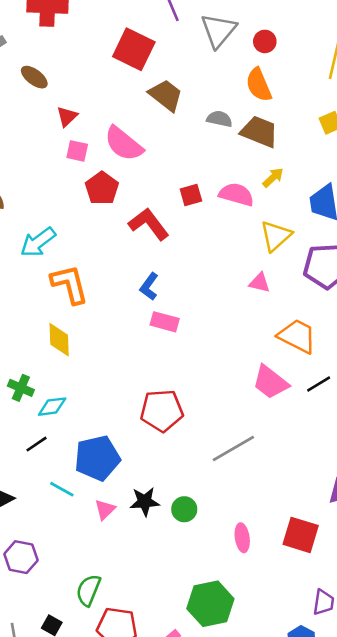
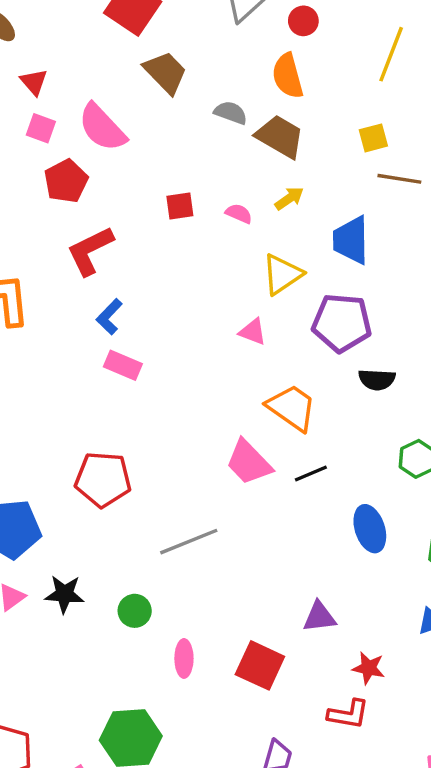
red triangle: (67, 116) -> (34, 82), turned -35
pink semicircle: (236, 194) -> (239, 214), size x0.6
red L-shape: (149, 224) -> (90, 251), moved, turned -87
green circle: (184, 509) -> (135, 611), moved

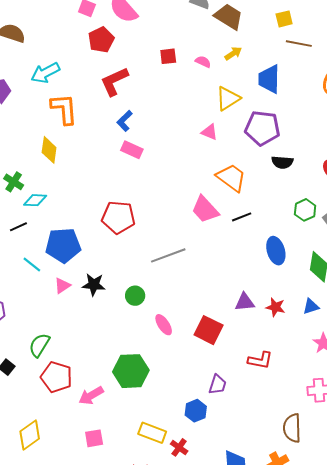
pink ellipse: (184, 658) -> (164, 325), turned -35
red star: (369, 668) -> (275, 307), moved

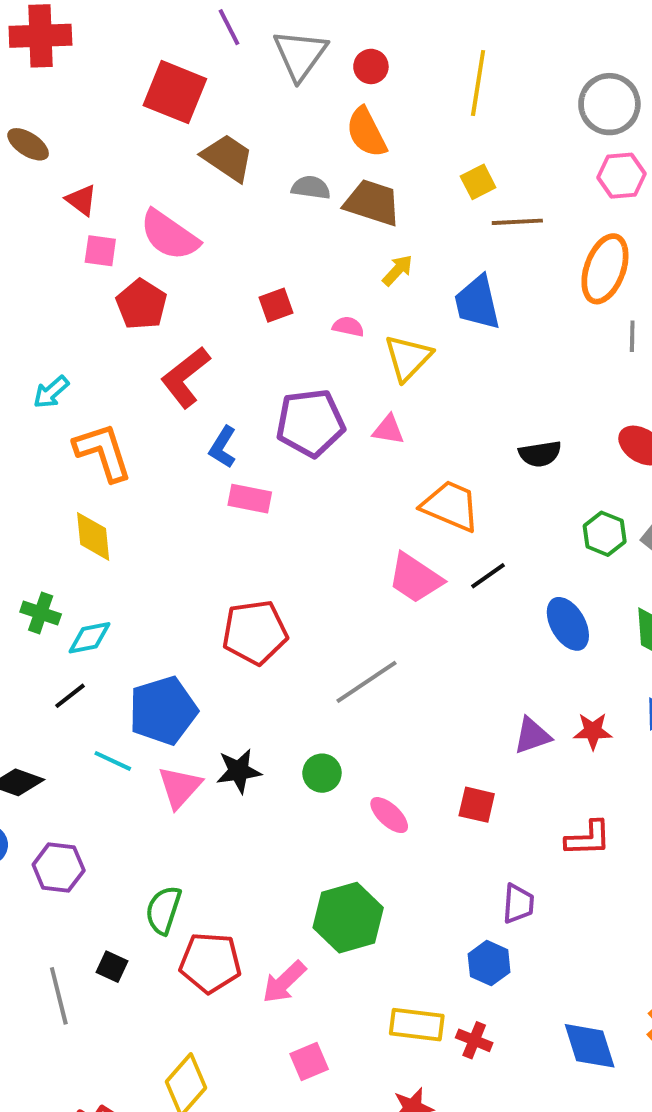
pink semicircle: (203, 62) -> (348, 327), moved
cyan arrow: (45, 73) -> (51, 392), size x0.7
purple pentagon: (262, 128) -> (310, 423), moved
pink triangle: (62, 286) -> (180, 787), size x1.4
red square: (209, 330) -> (477, 805), size x0.7

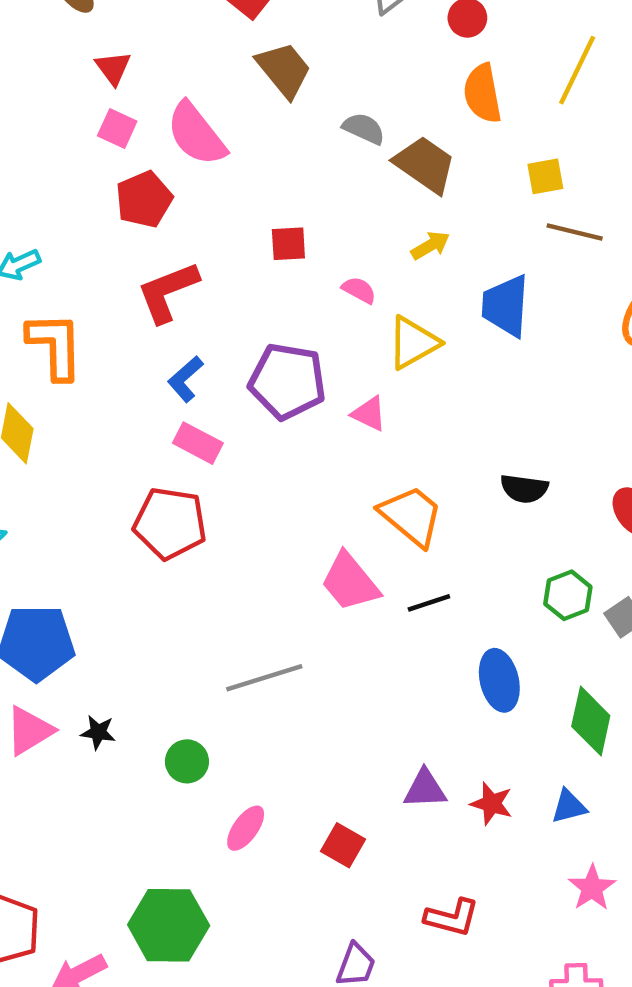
orange semicircle: (366, 132) -> (482, 93), moved
red pentagon: (255, 632) -> (170, 523), moved
black star: (239, 771) -> (98, 732), size x0.7
pink ellipse: (389, 815) -> (246, 828), turned 66

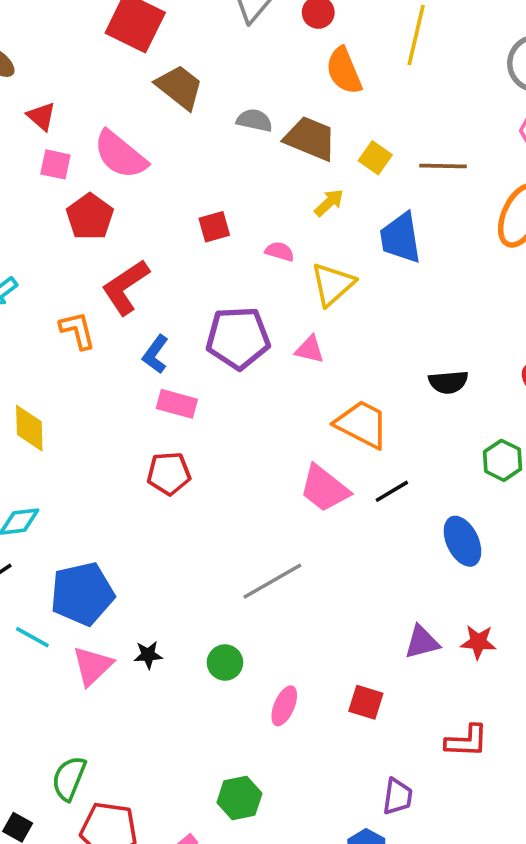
yellow square: (545, 176) -> (375, 158), moved, turned -32
orange L-shape: (55, 346) -> (77, 330), moved, size x0.7
red pentagon: (170, 523) -> (169, 473), size x0.7
green hexagon: (169, 925) -> (239, 798), size x0.7

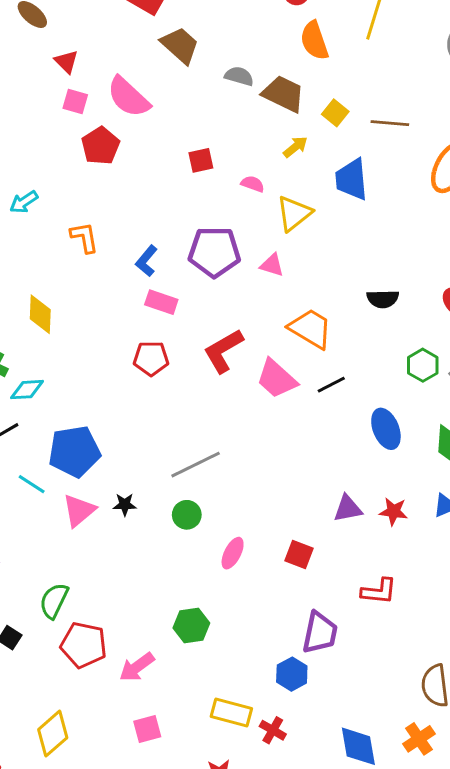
red L-shape: (125, 287) -> (223, 351), moved
gray line: (272, 581) -> (196, 465), moved
purple trapezoid: (398, 797) -> (320, 633), size x1.4

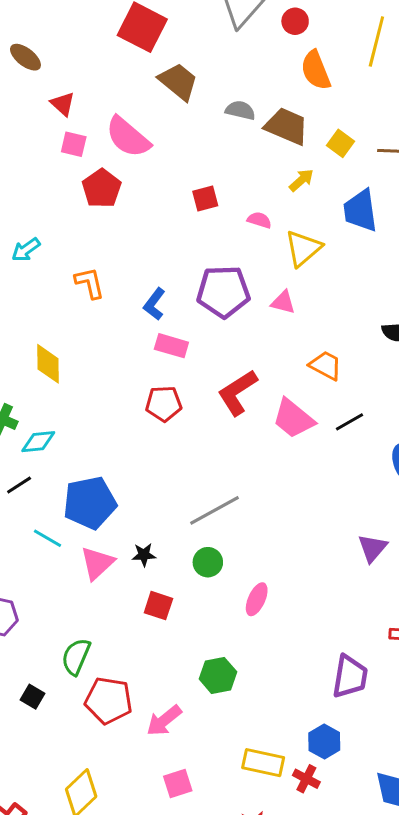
orange trapezoid: (310, 329) -> (326, 365), size x0.7
purple triangle: (348, 509) -> (372, 548), turned -36
red square: (299, 554) -> (158, 606), moved
blue hexagon: (292, 674) -> (324, 741), moved

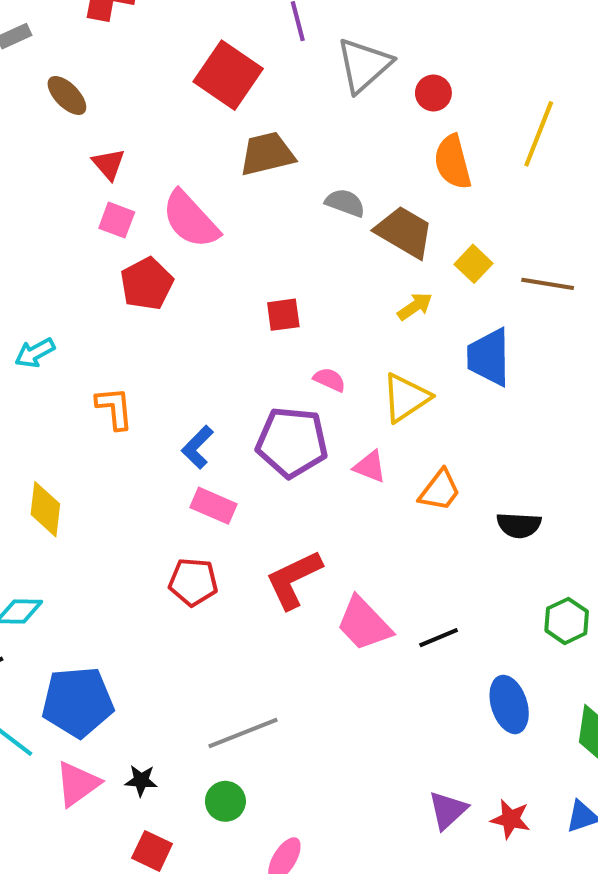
brown trapezoid: (178, 82) -> (267, 154), turned -60
pink semicircle: (259, 220) -> (330, 380), moved
orange trapezoid: (326, 365) -> (440, 490), moved, turned 92

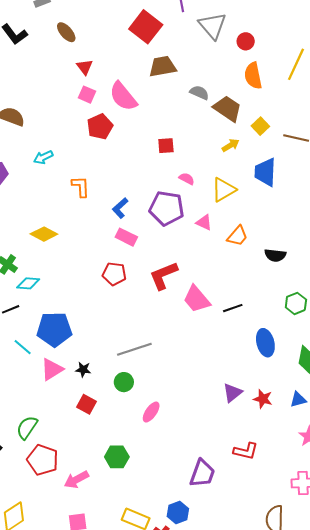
gray triangle: (364, 65) -> (212, 26), turned -32
yellow diamond: (45, 509) -> (44, 234), turned -72

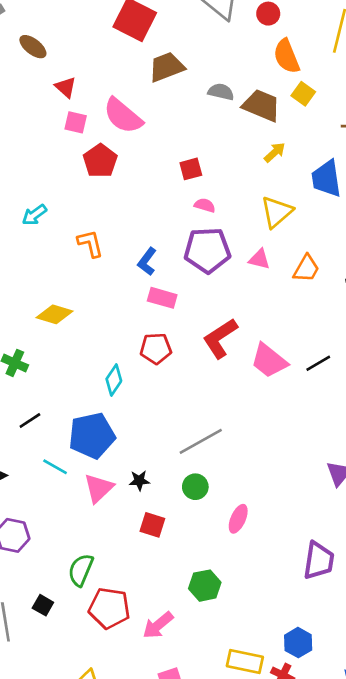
yellow square: (260, 126) -> (303, 94), moved
pink semicircle: (187, 179) -> (205, 205), moved
cyan diamond: (28, 283) -> (114, 380), moved, turned -50
purple trapezoid: (202, 473) -> (319, 561), moved

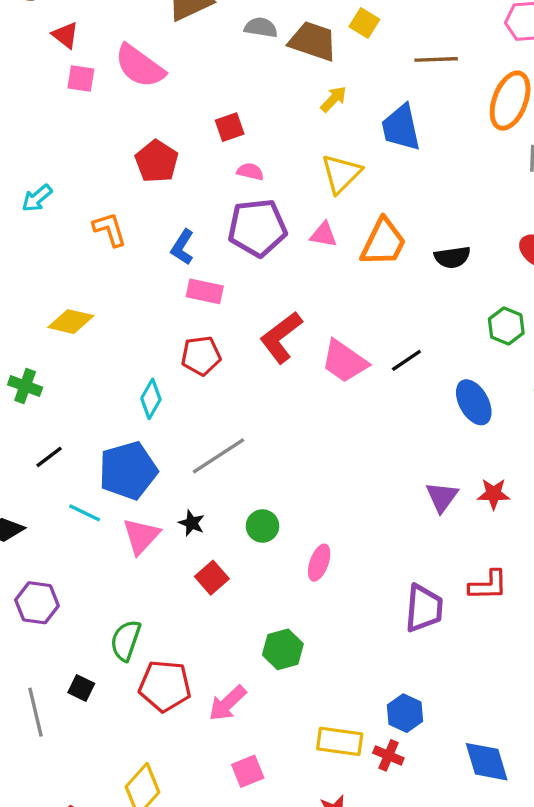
red pentagon: (100, 161) -> (157, 161), moved
orange trapezoid: (306, 269) -> (383, 242), size x1.4
gray line: (201, 441) -> (219, 456), moved
black star: (139, 481) -> (192, 523), turned 30
red square: (152, 525) -> (212, 578), turned 35

